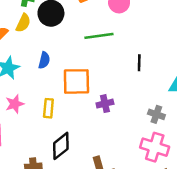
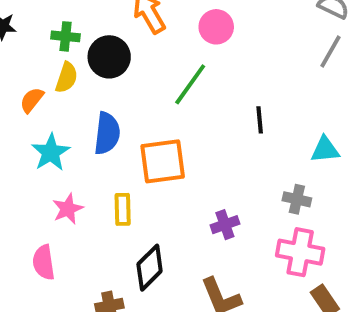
green line: (99, 36) -> (190, 84), turned -40
blue semicircle: (44, 60) -> (107, 133), size x1.5
purple cross: (105, 104) -> (225, 225), moved

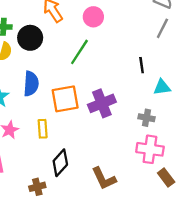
black line: (260, 120) -> (142, 65), moved
purple cross: (225, 225) -> (102, 103), moved, size x1.6

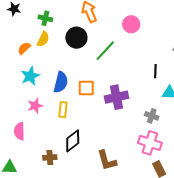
pink circle: (93, 17) -> (131, 24), moved
black circle: (30, 38) -> (76, 38), moved
blue semicircle: (31, 84) -> (61, 82), moved
orange square: (65, 99) -> (86, 88), size x0.7

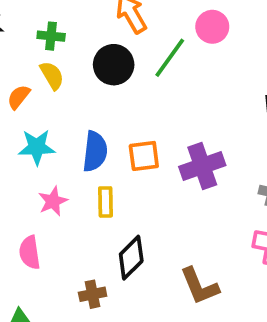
yellow semicircle: (43, 39) -> (52, 75), turned -49
green line: (105, 51) -> (170, 58), moved
cyan star: (30, 76) -> (37, 147), turned 30

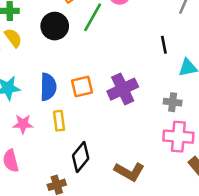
pink star: (53, 201) -> (23, 124), turned 30
brown L-shape: (199, 286) -> (129, 172), turned -32

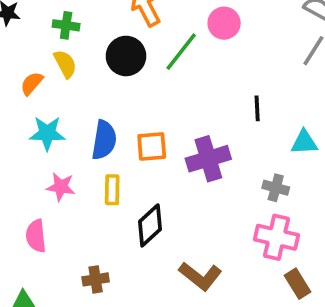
black line: (164, 45) -> (257, 108), moved
black diamond: (81, 157) -> (150, 225), moved

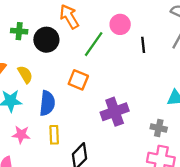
black circle: (126, 56) -> (46, 40), moved
yellow semicircle: (65, 64) -> (25, 74), moved
black line: (257, 108) -> (143, 45), moved
orange square: (152, 146) -> (78, 80), moved, turned 30

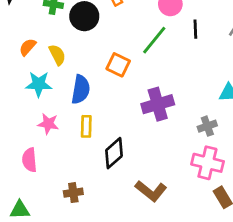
green line: (94, 44) -> (154, 40), moved
gray cross: (159, 128) -> (207, 126), turned -35

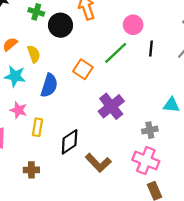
purple cross: (158, 104) -> (111, 106), turned -30
yellow rectangle: (86, 126) -> (37, 127), moved
brown L-shape: (151, 191) -> (98, 163), moved

